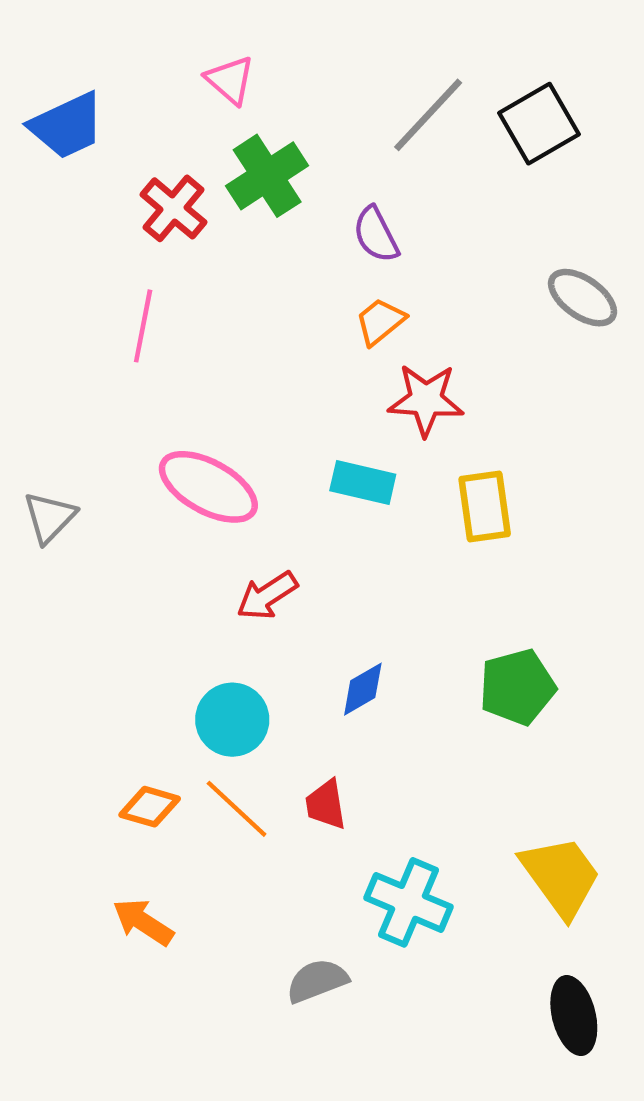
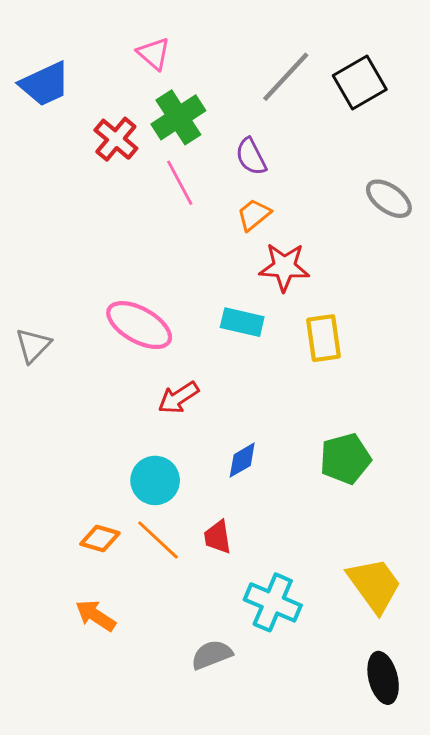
pink line: (143, 326) -> (180, 183), moved, turned -39

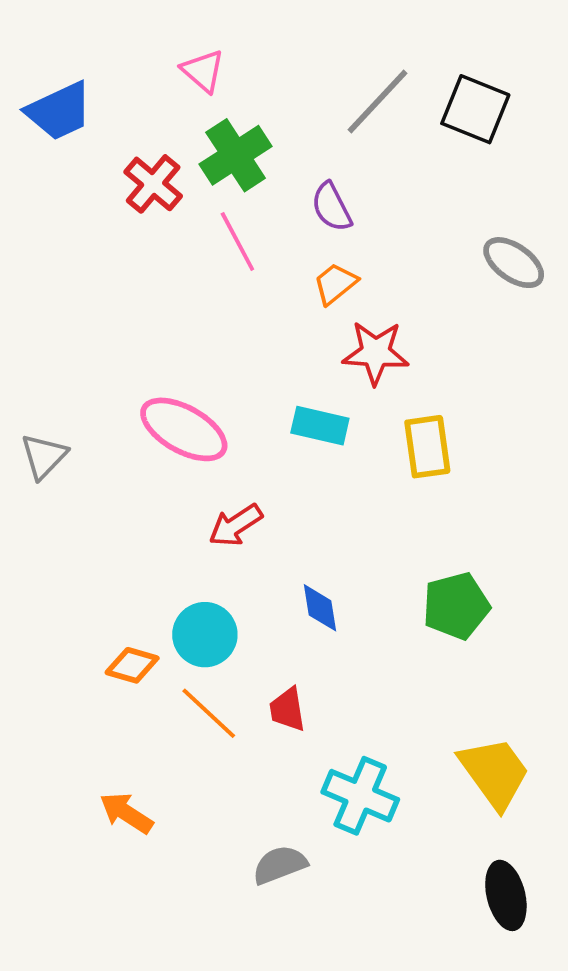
black square: (360, 83) -> (475, 109), turned -38
blue diamond: (242, 460) -> (320, 608), turned -69
orange diamond: (100, 538) -> (132, 665), moved

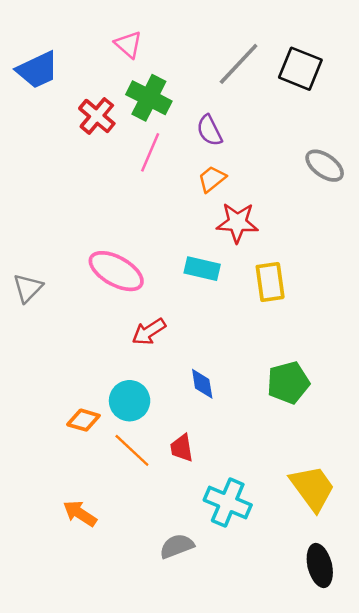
green cross: (236, 155) -> (149, 98), turned -30
pink line: (237, 241) -> (150, 152), turned 51

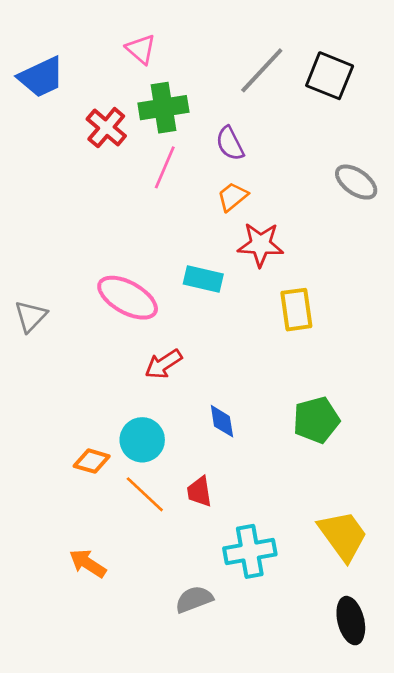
green cross: (149, 98) -> (163, 108), turned -36
cyan rectangle: (202, 269) -> (203, 279), moved
cyan cross: (228, 503) -> (250, 551), turned -33

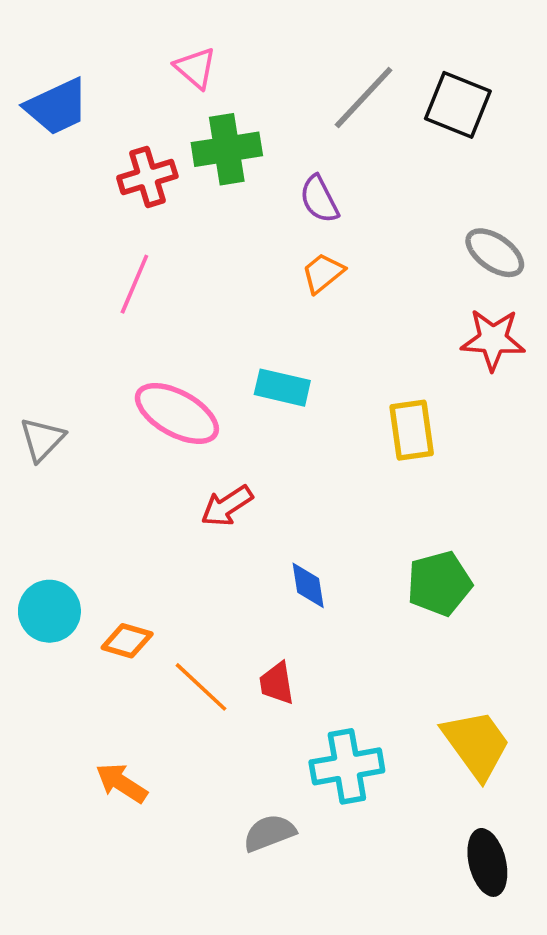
red cross: (106, 128) -> (147, 177), turned 33
pink line: (165, 167) -> (134, 284), moved
red star: (260, 244) -> (493, 340), moved
cyan circle: (142, 440) -> (49, 611), moved

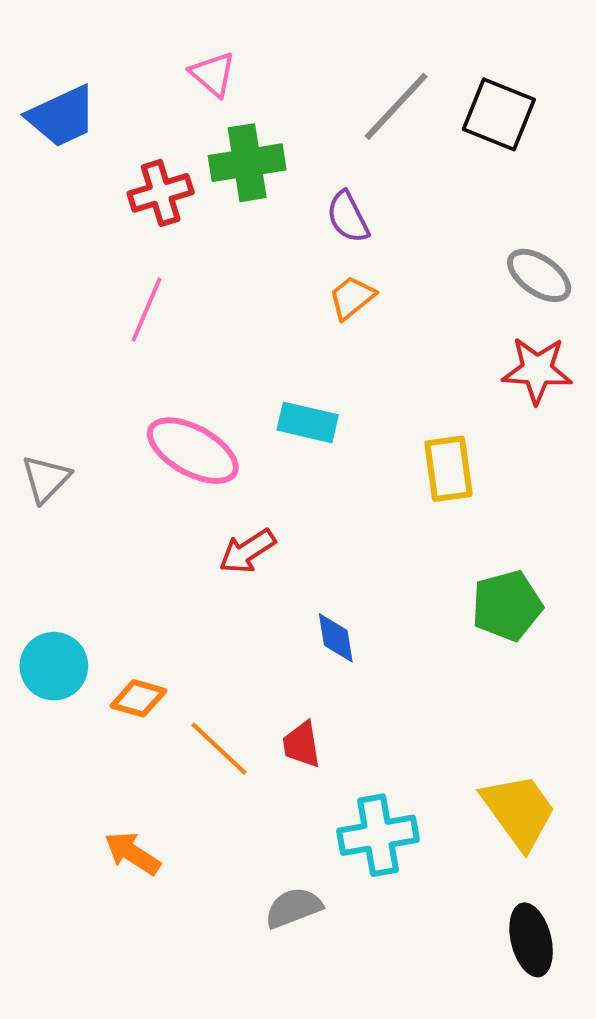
green pentagon: (439, 583) -> (507, 606), moved

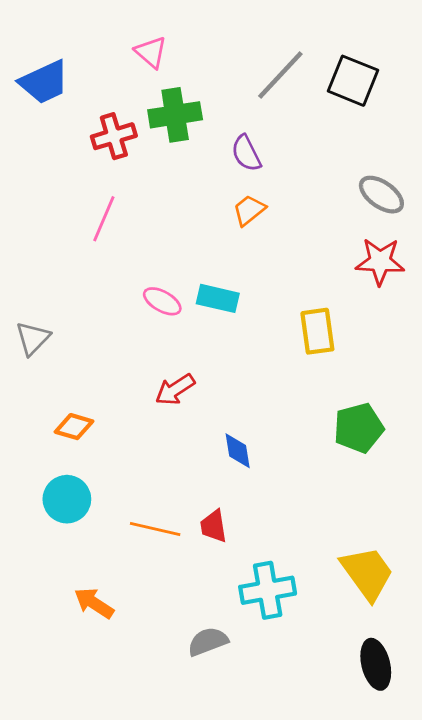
pink ellipse: (193, 451) -> (162, 301), moved, size x0.6
cyan circle: (54, 666) -> (67, 499), moved
orange diamond: (138, 698) -> (74, 427), moved
orange line: (219, 749) -> (155, 529), turned -30

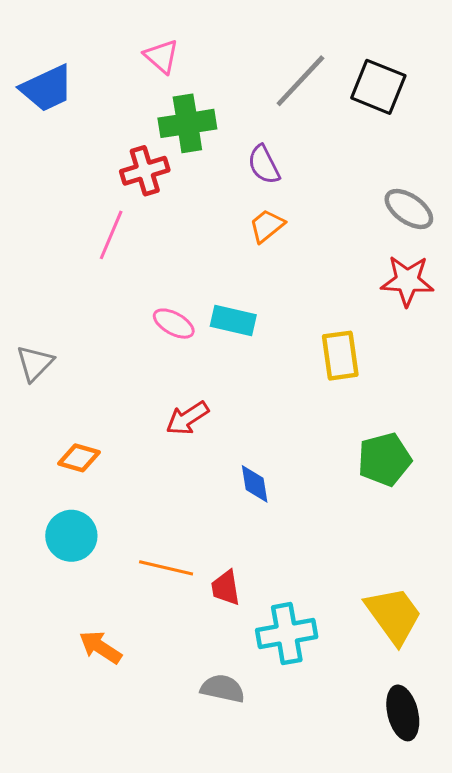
red cross: (114, 136) -> (145, 171), moved
red trapezoid: (213, 526) -> (226, 588), moved
gray semicircle: (208, 641) -> (223, 688), turned 33

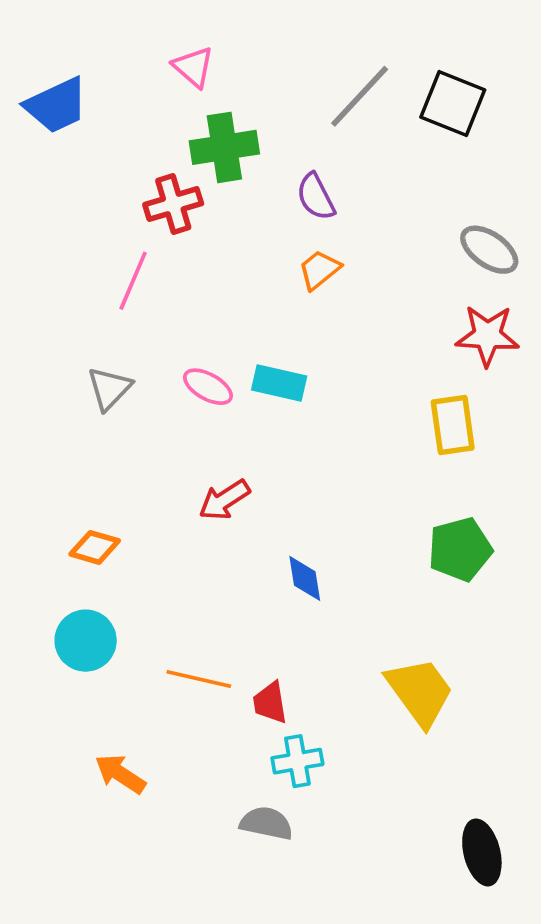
yellow rectangle: (340, 356) -> (453, 425), moved
gray triangle: (35, 363) -> (109, 388), moved
yellow trapezoid: (394, 615) -> (420, 692), moved
cyan cross: (287, 634) -> (297, 761), moved, size x0.7

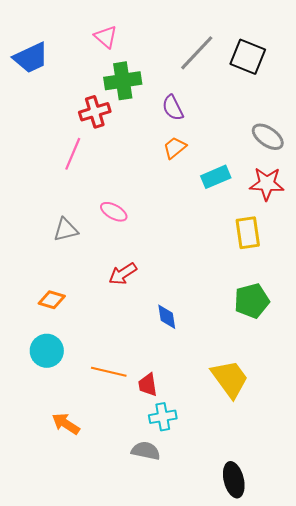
cyan rectangle: (279, 383) -> (216, 177), moved, turned -36
gray triangle: (109, 388) -> (66, 230), moved, turned 32
black ellipse: (482, 852) -> (234, 480), moved

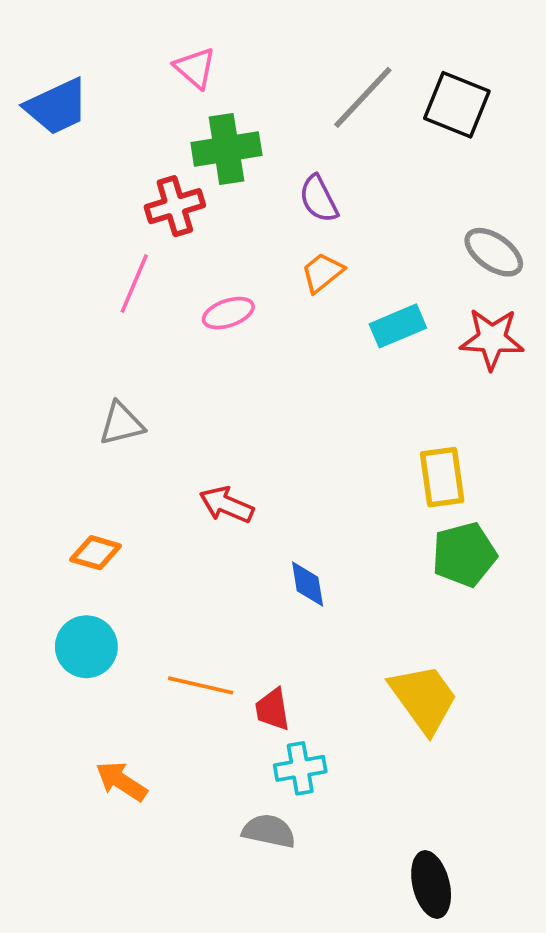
pink ellipse: (114, 212) -> (228, 313), moved, turned -48
yellow rectangle: (248, 233) -> (442, 477), moved
red arrow: (123, 274) -> (226, 505), turned 56

